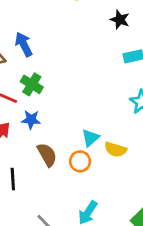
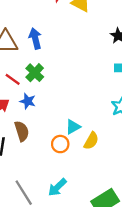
yellow semicircle: (115, 150) -> (91, 141), turned -90
brown semicircle: (47, 155) -> (22, 131), moved

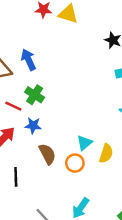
brown semicircle: (22, 131) -> (47, 154), moved

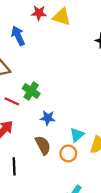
blue arrow: (28, 60) -> (18, 36), moved
blue star: (33, 126) -> (48, 118), moved

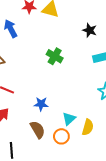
green cross: (31, 91) -> (55, 56), moved

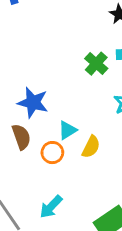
green cross: (55, 56) -> (96, 64), moved
blue star: (41, 104) -> (33, 102), size x1.5

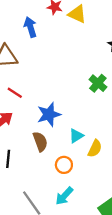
blue star: (33, 102) -> (49, 115), turned -30
orange circle: (52, 153) -> (64, 165), moved

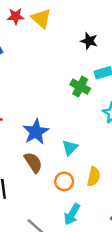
yellow triangle: (77, 14) -> (41, 18), turned 30
yellow semicircle: (95, 149) -> (94, 177), moved

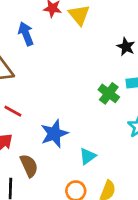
brown semicircle: (33, 162) -> (29, 166), moved

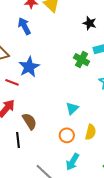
blue arrow: (26, 34) -> (24, 26), moved
blue star: (54, 134) -> (29, 67), moved

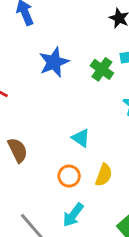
blue star: (29, 67) -> (54, 62), moved
cyan triangle: (72, 108) -> (81, 138), turned -48

